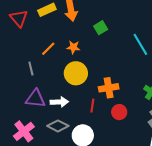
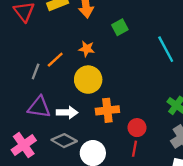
orange line: (48, 49) -> (55, 60), moved
gray line: (31, 68) -> (36, 71), turned 32
orange cross: (109, 88) -> (107, 110), moved
red line: (92, 106) -> (134, 149), moved

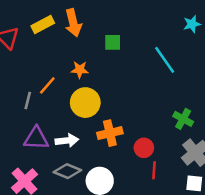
green square: (120, 27) -> (113, 42), turned 35
red line: (134, 149) -> (154, 170), moved

